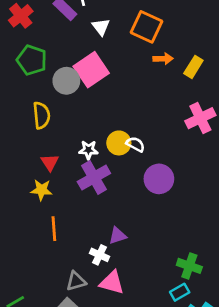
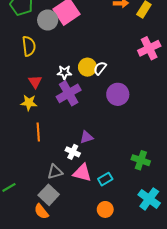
white semicircle: (135, 144) -> (100, 68), turned -80
cyan rectangle: (180, 292) -> (105, 179), moved

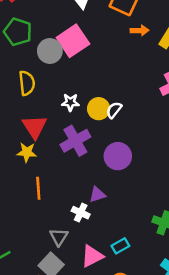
white star: (64, 72) -> (70, 102), moved
red triangle: (35, 82) -> (34, 127), size x1.5
purple circle: (118, 94) -> (118, 156), moved
gray triangle: (55, 172) -> (59, 237), turned -42
pink triangle: (82, 173) -> (92, 256), moved, turned -42

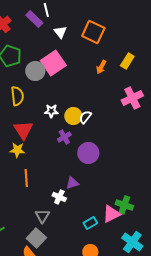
orange arrow: (140, 30) -> (101, 67), moved, turned 120
purple cross: (75, 141) -> (64, 137), moved, size x0.6
pink triangle: (92, 256) -> (111, 214), moved

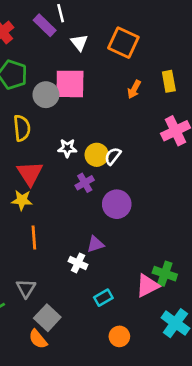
yellow rectangle: (127, 61) -> (169, 81), turned -42
pink square: (53, 63) -> (70, 84), turned 35
gray triangle: (42, 216) -> (26, 288), moved
cyan rectangle: (90, 223) -> (103, 298), moved

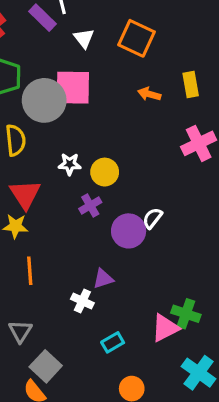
orange arrow: (134, 89) -> (149, 94), turned 78
gray circle: (46, 95) -> (44, 100), size x1.4
white semicircle: (113, 156) -> (152, 218), moved

